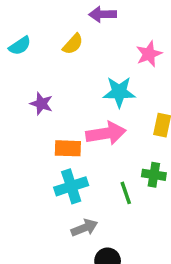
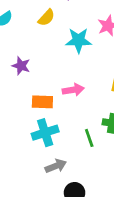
cyan star: (119, 92) -> (79, 40), moved
pink arrow: (106, 133) -> (73, 90), size x0.7

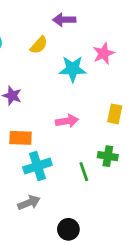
orange rectangle: (42, 102) -> (21, 138), moved
gray arrow: (56, 166) -> (29, 203), moved

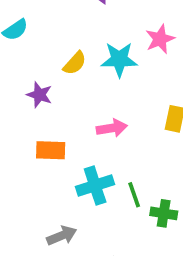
yellow semicircle: (39, 45) -> (75, 63), moved
green cross: (108, 156) -> (164, 213), moved
cyan cross: (37, 166) -> (95, 186), moved

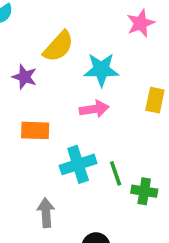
cyan star: (119, 59) -> (101, 70), moved
yellow semicircle: (75, 63) -> (58, 46), size x1.4
gray arrow: (62, 236) -> (46, 213), turned -72

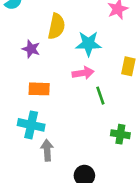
yellow semicircle: (58, 46) -> (56, 26), turned -30
cyan cross: (78, 164) -> (31, 125), moved, turned 30
green line: (116, 173) -> (100, 96), moved

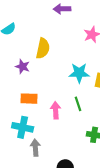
cyan star: (88, 44) -> (79, 73), moved
pink arrow: (83, 73) -> (56, 110), moved, turned -84

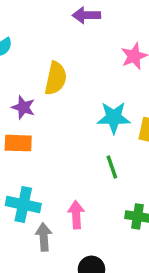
orange rectangle: (29, 99) -> (18, 143), moved
pink arrow: (56, 110) -> (76, 215), moved

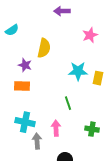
green line: (112, 167) -> (68, 103), moved

